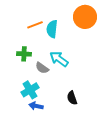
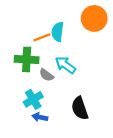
orange line: (35, 25) -> (42, 37), moved
green cross: (24, 54) -> (27, 59), size x1.5
black semicircle: (72, 98) -> (80, 108), size x1.5

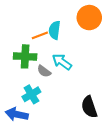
black semicircle: (80, 108) -> (89, 107), moved
blue arrow: (40, 117) -> (17, 114), moved, size x1.5

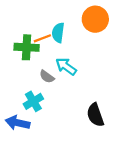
green cross: (25, 56) -> (27, 47), moved

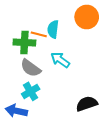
orange line: (42, 38) -> (39, 34), turned 35
gray semicircle: (47, 77) -> (31, 68), moved, size x1.5
black semicircle: (95, 115) -> (87, 104), turned 90

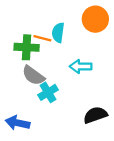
cyan arrow: (60, 60) -> (81, 66), moved, turned -36
cyan cross: (31, 91) -> (48, 92), moved

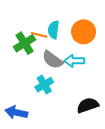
orange circle: (95, 19) -> (84, 32), moved
green cross: (27, 47) -> (25, 43), turned -35
gray semicircle: (33, 75) -> (52, 60), moved

